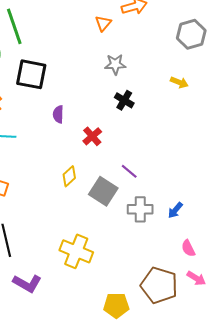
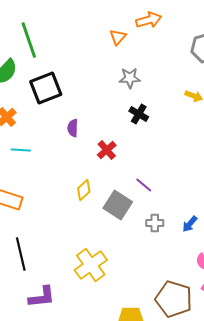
black square: (31, 74) -> (46, 88), turned -32
gray cross: (140, 209) -> (155, 223), size x0.7
yellow cross: (76, 251) -> (91, 265), turned 32
purple L-shape: (27, 283) -> (42, 297), turned -36

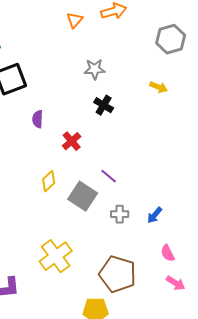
orange triangle: (118, 37) -> (75, 20), moved
brown pentagon: (174, 299) -> (118, 274), moved

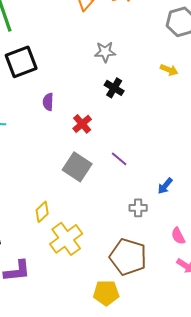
yellow diamond: (49, 181) -> (42, 212), moved
gray square: (83, 196) -> (77, 167), moved
gray cross: (120, 214) -> (138, 208), moved
blue arrow: (155, 215) -> (165, 186), moved

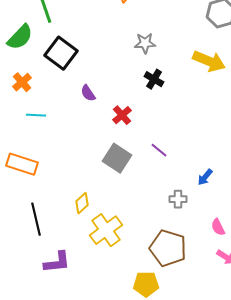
black square: (21, 62) -> (61, 53), turned -32
yellow arrow: (169, 70) -> (209, 61), size x1.8
purple semicircle: (48, 102) -> (88, 93), turned -36

